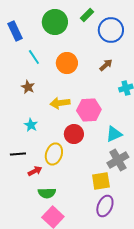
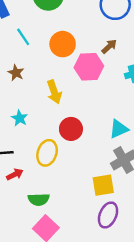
yellow arrow: (60, 103) -> (54, 92), turned -102
pink hexagon: (89, 110) -> (89, 67), moved
red arrow: (35, 171) -> (15, 174), moved

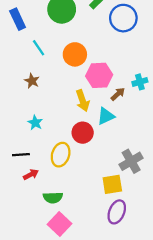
brown arrow: (109, 46) -> (118, 94), moved
yellow arrow: (54, 92) -> (83, 101), moved
cyan triangle: (119, 129) -> (106, 116), moved

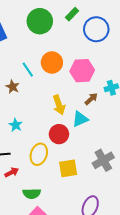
cyan line: (39, 48) -> (28, 70), moved
pink hexagon: (99, 75) -> (82, 71), moved
yellow square: (112, 184) -> (68, 168), moved

